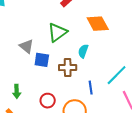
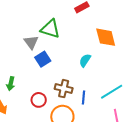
green triangle: (57, 32) -> (50, 29), moved, turned 40
blue square: (42, 60) -> (43, 59), turned 35
brown cross: (68, 68) -> (64, 89), moved

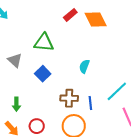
orange diamond: (106, 37) -> (96, 20), moved
gray triangle: (31, 42) -> (15, 60), moved
red circle: (39, 100) -> (37, 126), moved

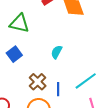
brown cross: (69, 98) -> (38, 82), turned 36

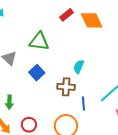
brown cross: (38, 82) -> (66, 87), moved, turned -36

